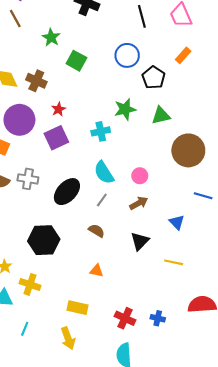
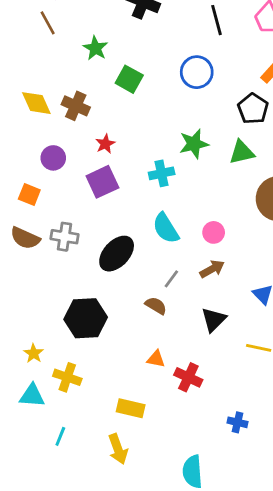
black pentagon: (153, 78) -> (253, 109), moved
purple circle: (19, 120) -> (53, 158), size x0.6
gray line: (102, 200) -> (171, 279), moved
red cross: (125, 318) -> (188, 377), moved

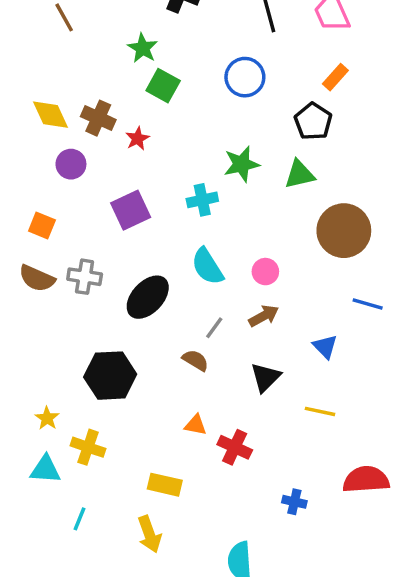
green star: (95, 48) -> (143, 48), moved
red star: (105, 144) -> (137, 139), moved
purple circle: (53, 158) -> (71, 164), moved

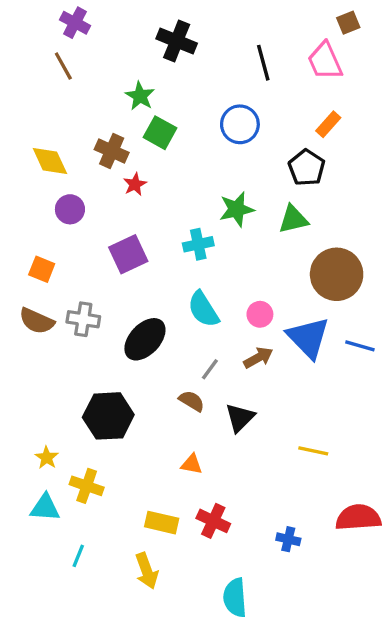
brown cross: (98, 118) -> (112, 151), moved
blue triangle: (325, 347) -> (308, 338), moved, size x1.8
black triangle: (265, 377) -> (240, 418), moved
red cross: (235, 447) -> (213, 521), moved

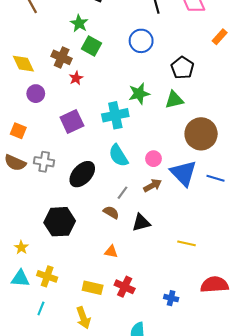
orange rectangle: (328, 124) -> (220, 37), moved
cyan cross: (198, 244) -> (115, 115), size x1.4
black triangle: (240, 418) -> (141, 223), turned 30
yellow cross: (87, 486) -> (47, 276), moved

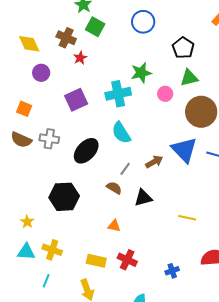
green triangle: (174, 100) -> (189, 78), moved
pink circle: (154, 159) -> (165, 94), moved
blue cross: (171, 298) -> (172, 271), turned -32

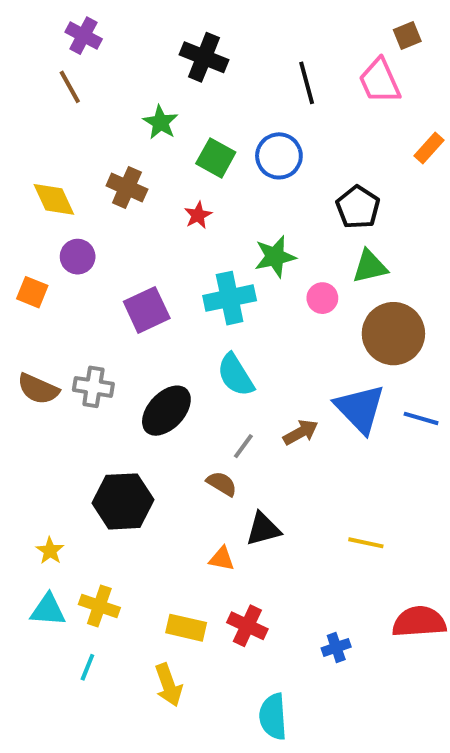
green square: (95, 27) -> (216, 158), moved
red star: (80, 58) -> (198, 215), moved
orange square: (24, 109) -> (32, 292), moved
black triangle: (143, 198) -> (263, 529), moved

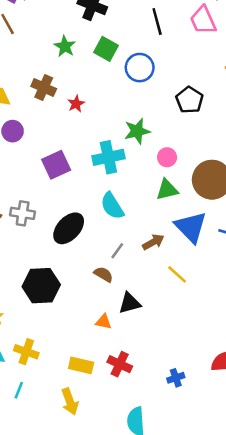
green square: (216, 158) -> (106, 49), moved
red star: (198, 215) -> (76, 104), moved
green triangle: (370, 266) -> (167, 190), moved
yellow line: (366, 543) -> (177, 274), moved, turned 30

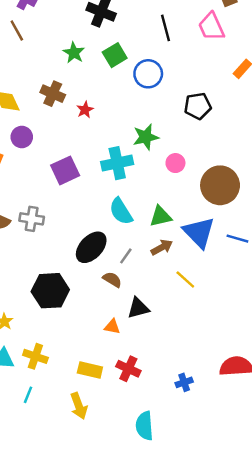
green square: (106, 49) -> (115, 55), turned 30
black pentagon: (189, 100) -> (198, 106), turned 30
green triangle: (167, 190) -> (161, 216), moved
black ellipse: (69, 228) -> (91, 247), moved

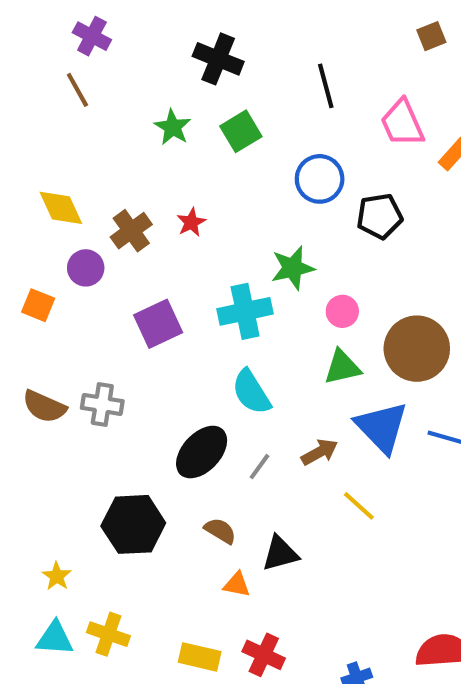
pink trapezoid: (211, 27) -> (402, 123), moved
blue circle: (148, 74) -> (320, 179), moved
brown cross: (53, 94) -> (131, 231), moved, turned 30
green triangle: (161, 216) -> (342, 367), moved
brown semicircle: (112, 280) -> (220, 531), moved

